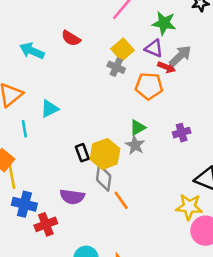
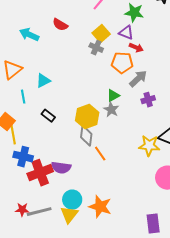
gray arrow: (180, 56) -> (138, 79), moved
black rectangle: (82, 153) -> (48, 116), moved, turned -32
purple semicircle: (72, 197) -> (61, 168), moved
yellow star: (189, 207) -> (149, 146), moved
red cross: (46, 224) -> (40, 173), size x1.4

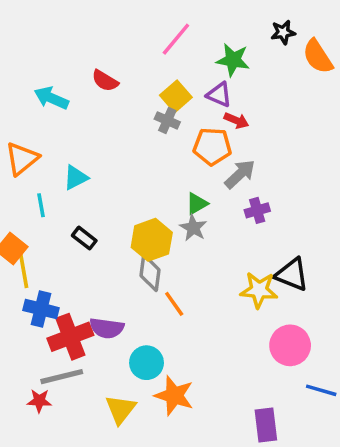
cyan circle: (72, 200) -> (147, 363), moved
gray line: (39, 212) -> (62, 377), moved

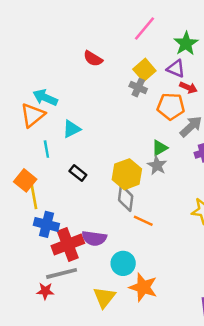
green star: (233, 60) -> (186, 44), turned 30
cyan arrow: (51, 98) -> (45, 98), moved
orange line: (174, 304) -> (143, 221), turned -30

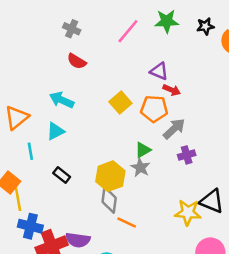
green star: (186, 44) -> (167, 21), moved, turned 30
yellow square: (144, 70) -> (120, 102), moved
gray cross: (138, 88) -> (72, 29), moved
cyan arrow: (45, 98) -> (62, 100), moved

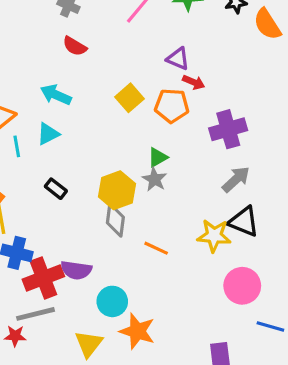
gray arrow: (174, 129) -> (236, 179), moved
cyan line: (30, 151) -> (17, 146), moved
purple cross: (187, 155) -> (228, 129), moved, size x1.6
orange line: (127, 222) -> (156, 248), moved

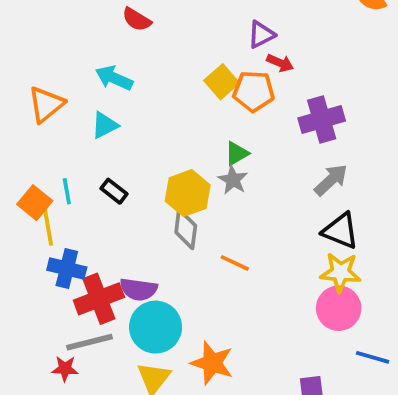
purple triangle: (178, 59) -> (261, 35), turned -50
yellow square: (129, 98) -> (222, 82), moved
cyan line: (17, 146) -> (67, 191), moved
yellow star: (214, 236) -> (340, 272), moved
cyan circle: (112, 301) -> (156, 327), moved, size x1.4

